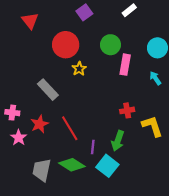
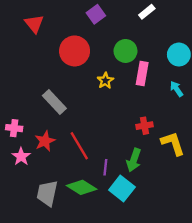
yellow star: (79, 69) -> (105, 81), moved

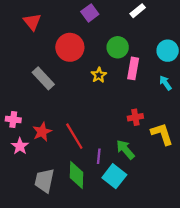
gray rectangle: (54, 102) -> (43, 78), moved
green arrow: (134, 160) -> (125, 149), turned 120
green diamond: (82, 187) -> (77, 175), turned 60

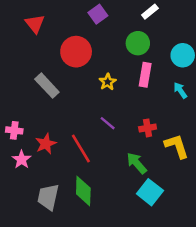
green circle: (118, 47) -> (138, 43), moved
purple line: (99, 156) -> (108, 123), moved, turned -56
cyan square: (114, 176) -> (150, 192), moved

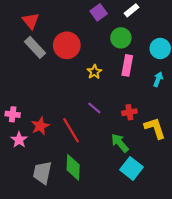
purple square: (98, 14) -> (99, 12), moved
gray rectangle: (47, 86) -> (35, 47), moved
cyan arrow: (180, 90) -> (158, 79), turned 56

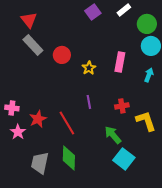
green circle: (121, 38) -> (147, 24), moved
red circle: (67, 45) -> (62, 55), moved, size x0.7
purple line: (94, 108) -> (89, 102), turned 40

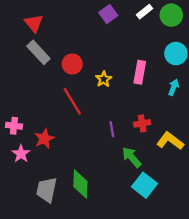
green circle: (147, 24) -> (171, 15), moved
purple line: (89, 102) -> (112, 129), moved
yellow L-shape: (146, 121) -> (170, 141), turned -35
red line: (67, 123) -> (72, 101), moved

